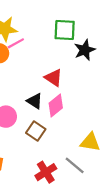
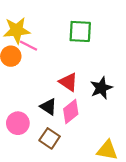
pink line: (16, 43) -> (28, 46), turned 56
black star: (85, 50) -> (101, 88), moved

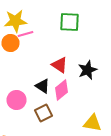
pink line: (28, 46) -> (26, 34), turned -42
brown square: (50, 138) -> (44, 113), turned 30

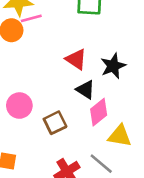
black triangle: (42, 86) -> (85, 90), moved
pink diamond: (62, 90) -> (99, 112), moved

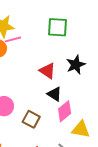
black star: (113, 66) -> (76, 65), moved
brown square: (55, 123) -> (31, 119), turned -36

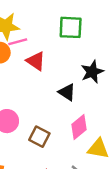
red triangle: (47, 71) -> (36, 61), moved
black triangle: (54, 94) -> (67, 92), moved

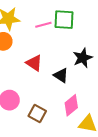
pink line: (18, 42) -> (43, 25), moved
red triangle: (36, 61) -> (34, 63), moved

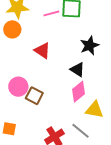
black triangle: (61, 75) -> (77, 70), moved
brown square: (37, 114) -> (34, 96), moved

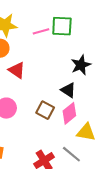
red triangle: (42, 51) -> (17, 70), moved
brown square: (34, 96) -> (45, 110), moved

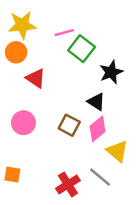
green square: (62, 26) -> (82, 49), moved, turned 35
yellow triangle: (86, 132) -> (117, 151), turned 30

